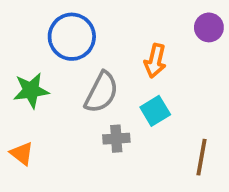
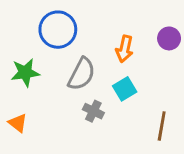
purple circle: (209, 27) -> (169, 38), moved
gray cross: (116, 139) -> (93, 111), turned 30

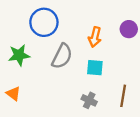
cyan square: (125, 89) -> (95, 68), turned 36
gray cross: (93, 111) -> (89, 100), moved

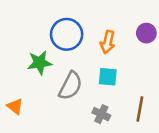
blue circle: (44, 22) -> (67, 34), moved
green star: (19, 55) -> (40, 63), moved
gray semicircle: (62, 56) -> (70, 86), moved

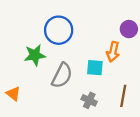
orange arrow: (108, 42) -> (113, 52), moved

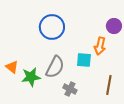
green star: (35, 55) -> (31, 77), moved
orange triangle: (13, 94) -> (12, 67), moved
gray cross: (89, 100) -> (70, 89), moved

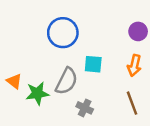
orange arrow: (100, 46) -> (134, 65), moved
cyan square: (84, 60) -> (93, 64), moved
brown line: (109, 85) -> (132, 103), turned -30

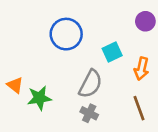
purple circle: (138, 31) -> (145, 21), moved
cyan square: (93, 64) -> (112, 52), moved, turned -30
gray semicircle: (66, 81) -> (90, 84), moved

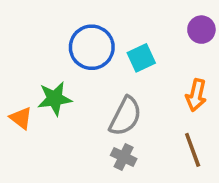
cyan square: (112, 52) -> (141, 58), moved
green star: (39, 98) -> (55, 99), moved

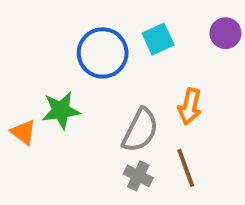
cyan square: (141, 58) -> (158, 39), moved
orange arrow: (196, 95) -> (190, 106), moved
brown line: (193, 150) -> (186, 168), moved

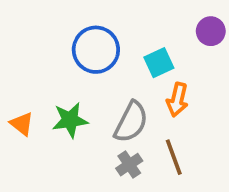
cyan square: (158, 39) -> (159, 63), moved
green star: (61, 110) -> (70, 120), moved
gray cross: (138, 176) -> (129, 165), turned 30

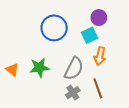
purple circle: (211, 31) -> (99, 18), moved

